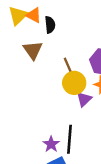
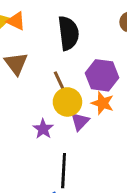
black semicircle: (50, 25) -> (68, 33), moved, size x1.6
purple star: (51, 144) -> (43, 129), moved

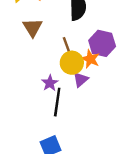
orange star: (103, 103) -> (90, 59), moved
black line: (64, 171) -> (57, 102), moved

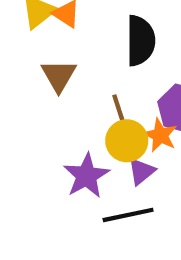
purple star: (50, 83) -> (86, 176), size x1.5
black line: (57, 102) -> (128, 215), moved, turned 68

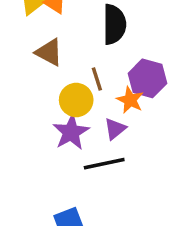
brown triangle: (59, 76) -> (49, 52), turned -32
yellow circle: (127, 141) -> (76, 100), moved

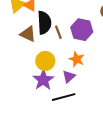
black semicircle: (114, 24) -> (44, 23), moved
purple hexagon: (147, 78) -> (82, 30), moved
brown line: (97, 79) -> (58, 32), moved

